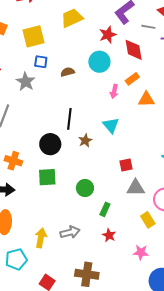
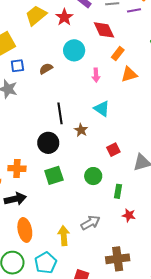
red star: (108, 35) -> (64, 17), moved
orange rectangle: (132, 79) -> (118, 54), moved
red square: (126, 165) -> (113, 150), moved

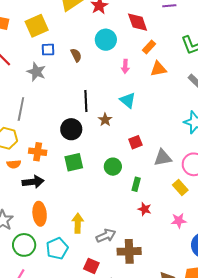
brown semicircle: (46, 69) -> (76, 55), turned 88
gray arrow: (90, 223) -> (106, 236), moved

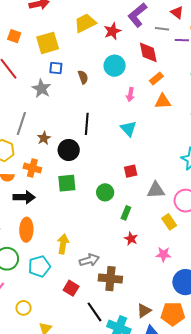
brown star: (105, 120) -> (44, 138), moved

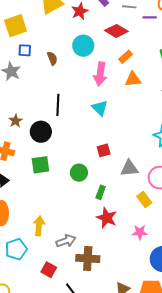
red diamond: (148, 52) -> (116, 31), turned -45
pink arrow: (130, 95) -> (100, 74), size x1.6
red star: (131, 239) -> (107, 218), size x1.5

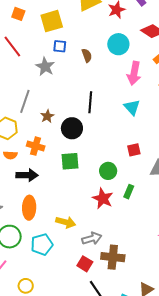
red star: (107, 218) -> (103, 198), moved
yellow arrow: (39, 226) -> (66, 222), turned 96
red square: (49, 270) -> (85, 264), moved

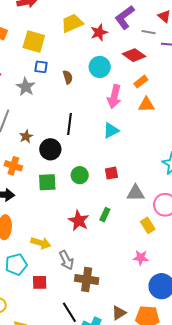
yellow square: (52, 21) -> (34, 41), turned 30
cyan triangle: (132, 107) -> (111, 130), turned 42
green circle: (108, 171) -> (80, 175), moved
gray arrow: (92, 238) -> (66, 260), turned 78
red square: (85, 264) -> (40, 282), moved, turned -35

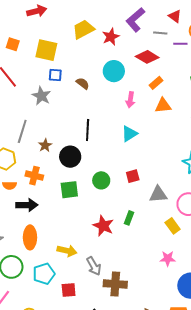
brown semicircle: (68, 77) -> (83, 83), turned -32
pink arrow: (114, 97) -> (130, 100), size x0.7

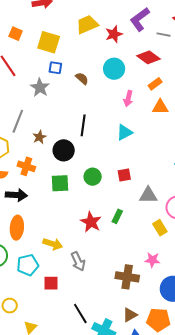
brown cross: (115, 284) -> (127, 277), moved

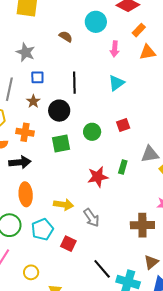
blue square: (55, 68) -> (37, 77), moved
gray triangle: (148, 195) -> (150, 154), moved
red star: (91, 222) -> (98, 177), turned -30
red square: (51, 283) -> (68, 244), turned 35

